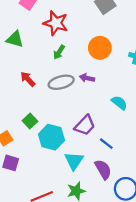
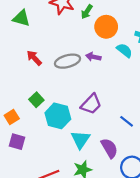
green arrow: (59, 52) -> (87, 12), moved
cyan semicircle: (119, 103) -> (124, 50), moved
blue line: (106, 144) -> (127, 121), moved

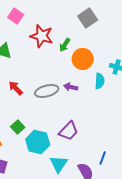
cyan semicircle: (124, 50) -> (100, 81), turned 56
blue line: (127, 121) -> (103, 158), moved, turned 72

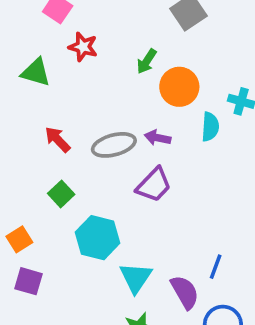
red star: (42, 36) -> (83, 47), moved, size x0.7
green square: (18, 127) -> (61, 194), moved
purple trapezoid: (69, 131) -> (154, 185), moved

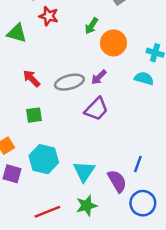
cyan semicircle: (210, 127) -> (144, 78), moved, turned -78
purple arrow: (157, 138) -> (99, 77), turned -56
green square: (61, 194) -> (34, 115), turned 35
cyan hexagon: (98, 238) -> (44, 159), moved

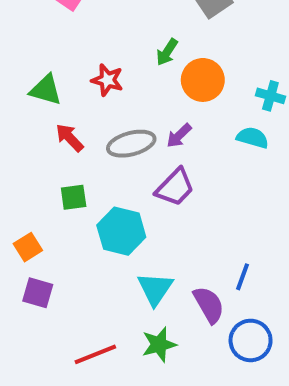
red star: (49, 16) -> (107, 80), moved
green triangle: (17, 33) -> (46, 90), moved
cyan hexagon: (44, 159) -> (121, 231), moved

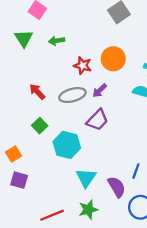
green arrow: (167, 52) -> (57, 41), moved, turned 49
red star: (107, 80) -> (83, 66), moved
green triangle: (46, 90) -> (24, 38), moved, turned 42
green square: (74, 197) -> (40, 126), turned -35

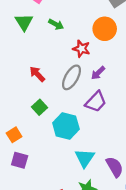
green arrow: (57, 41) -> (56, 24), turned -144
orange circle: (113, 59) -> (105, 29), moved
gray ellipse: (72, 95) -> (71, 77), turned -45

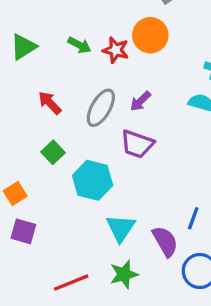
green triangle: (24, 22) -> (23, 47), moved, turned 30
green arrow: (56, 24) -> (79, 45), moved
red star: (81, 49) -> (116, 50), moved
purple trapezoid: (96, 102) -> (137, 144), turned 65

